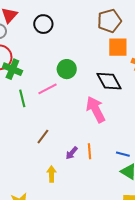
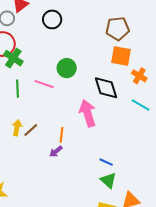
pink line: (47, 89) -> (44, 84), turned 36
orange line: (90, 151) -> (61, 135), moved
yellow arrow: (52, 174) -> (17, 128), moved

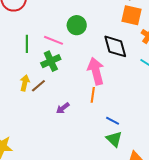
green cross: (13, 58) -> (51, 61), moved, turned 30
orange line: (61, 135) -> (93, 95), moved

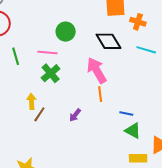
green line: (27, 44) -> (16, 56), moved
brown line: (38, 86) -> (39, 114), moved

